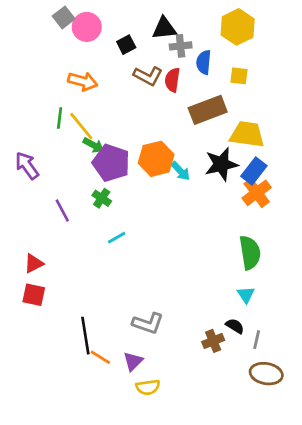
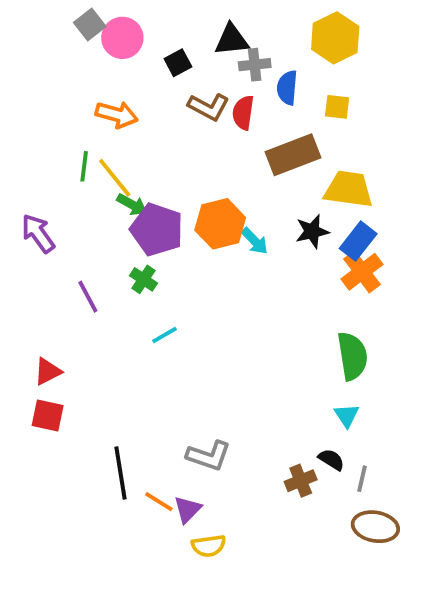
black star: (221, 164) -> (312, 231), size x0.7
orange line: (100, 357) -> (159, 502), moved

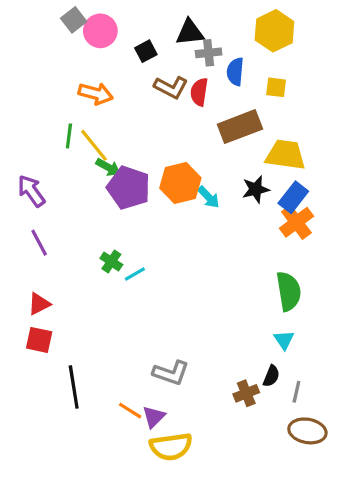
green cross: (143, 279) -> (111, 261), moved
purple line: (88, 297) -> (39, 243), moved
black semicircle: (331, 460) -> (271, 376), turned 80
black line: (120, 473) -> (74, 387), moved
yellow semicircle: (209, 546) -> (171, 447), size x1.5

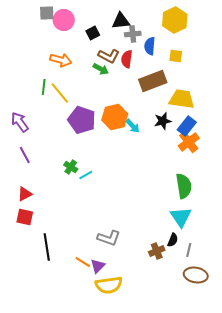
gray square: (74, 20) -> (47, 13), turned 35
green arrow: (108, 167) -> (101, 69), moved
cyan triangle: (284, 340) -> (181, 217), size x1.6

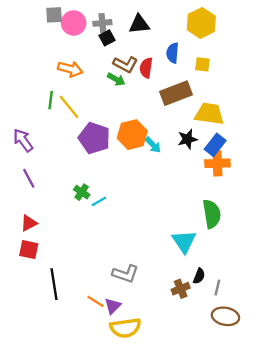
gray cross: (133, 34) -> (102, 23), moved
orange cross: (189, 142) -> (217, 163), turned 35
cyan triangle: (181, 217) -> (184, 242), moved

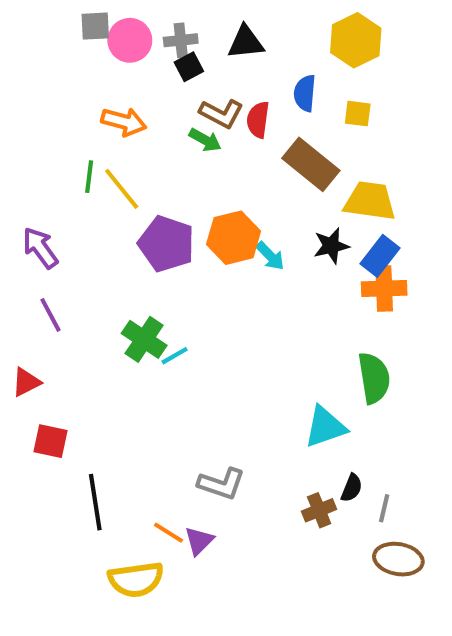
brown rectangle: (176, 93) -> (311, 164), turned 60
green cross: (82, 192) -> (144, 339), size x1.5
red triangle: (29, 223) -> (26, 382), moved
cyan triangle: (184, 242) -> (325, 427), turned 45
yellow semicircle: (125, 328) -> (136, 579), moved

